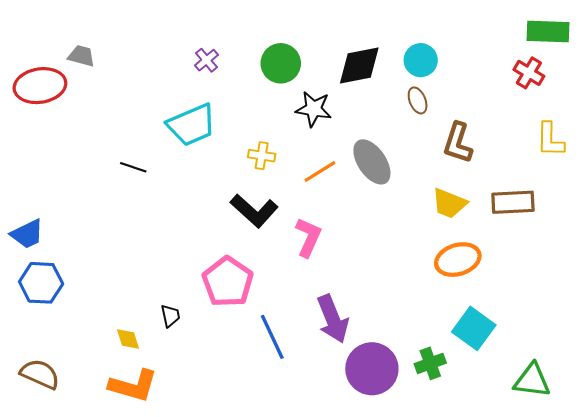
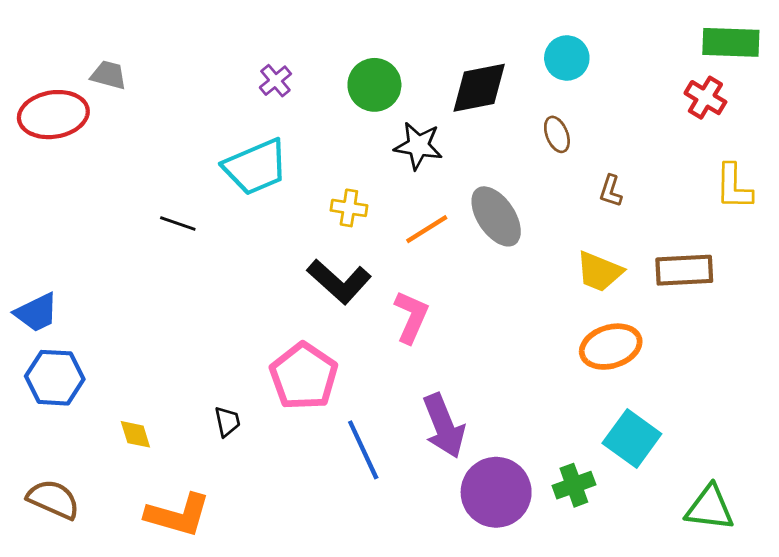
cyan circle: (421, 60) -> (567, 58), moved
brown L-shape: (458, 143) -> (611, 191), size x0.6
yellow diamond: (128, 339) -> (135, 434), moved

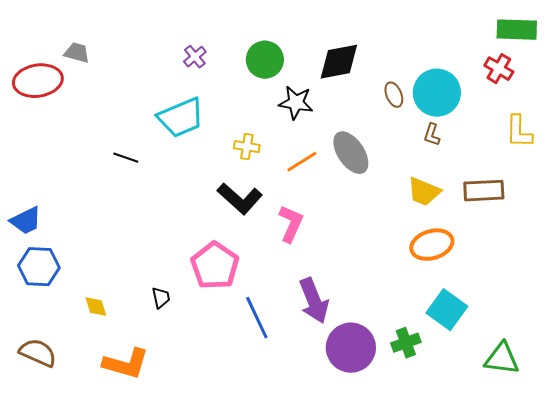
cyan circle: (567, 58) -> (437, 93), moved, size x1.5

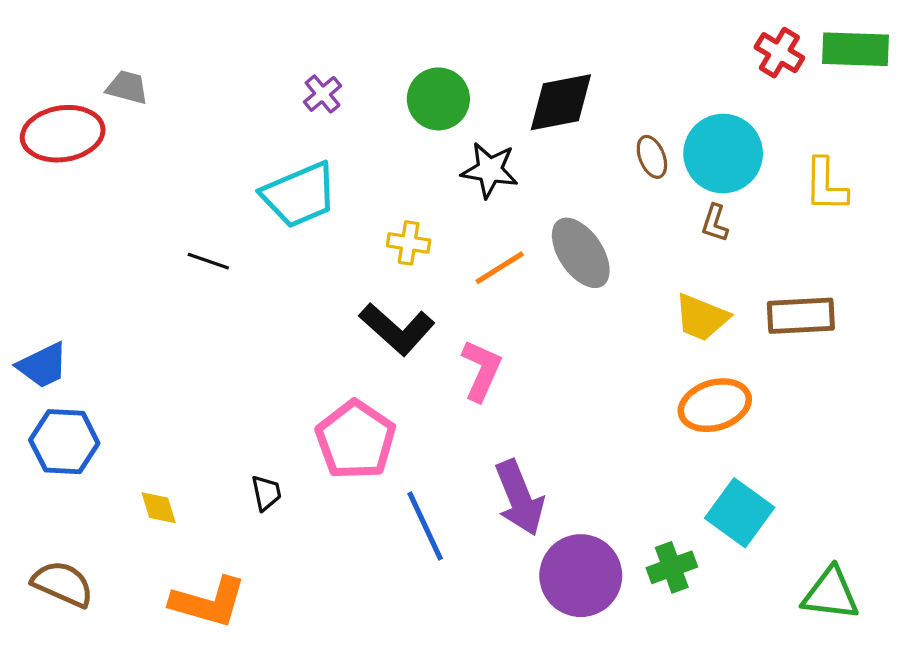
red cross: (499, 69) -> (779, 53), moved
yellow L-shape: (519, 132) -> (826, 185), moved

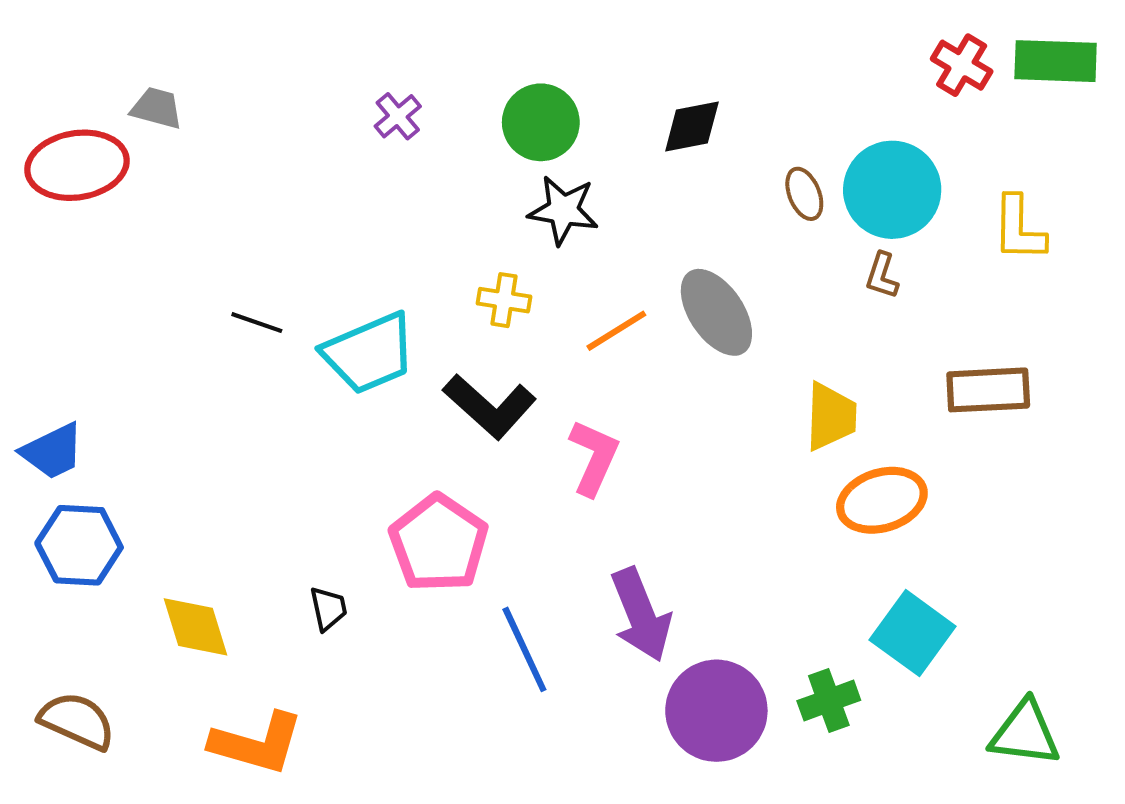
black diamond: (561, 102) -> (692, 126), size x0.7
black star: (490, 170) -> (563, 210), moved
cyan trapezoid: (299, 195) -> (369, 353), moved
yellow trapezoid: (702, 317) -> (831, 417), moved, turned -110
yellow diamond: (159, 508) -> (196, 627), size x1.5

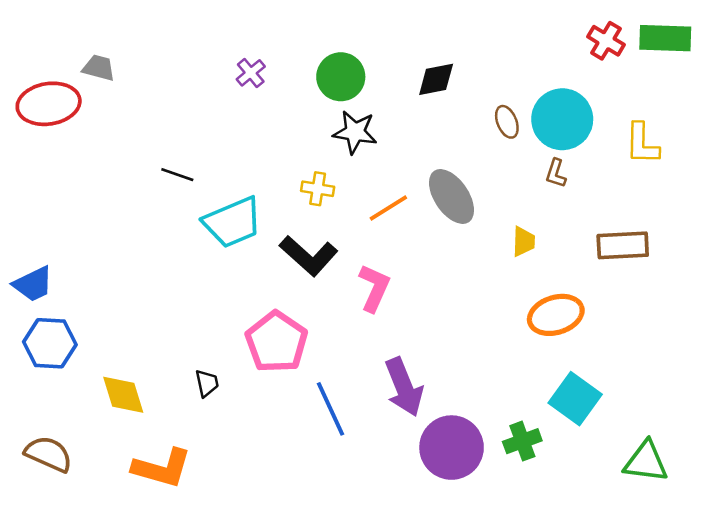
black line: (257, 323) -> (177, 175), moved
yellow trapezoid: (831, 417) -> (524, 242), moved, size x0.7

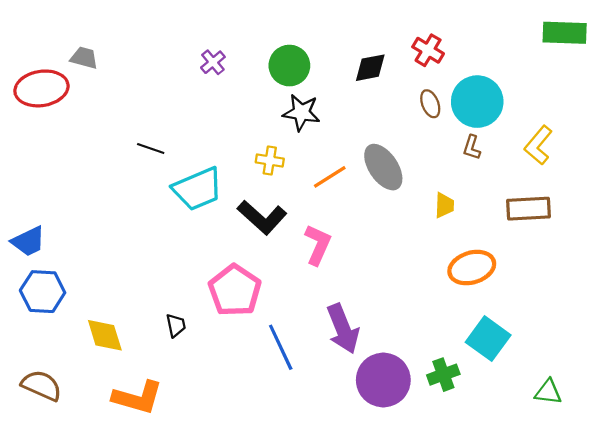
red cross: (606, 41) -> (428, 50), moved
yellow L-shape: (642, 144) -> (538, 145), moved, turned 39
green triangle: (646, 462) -> (548, 392), size x0.7

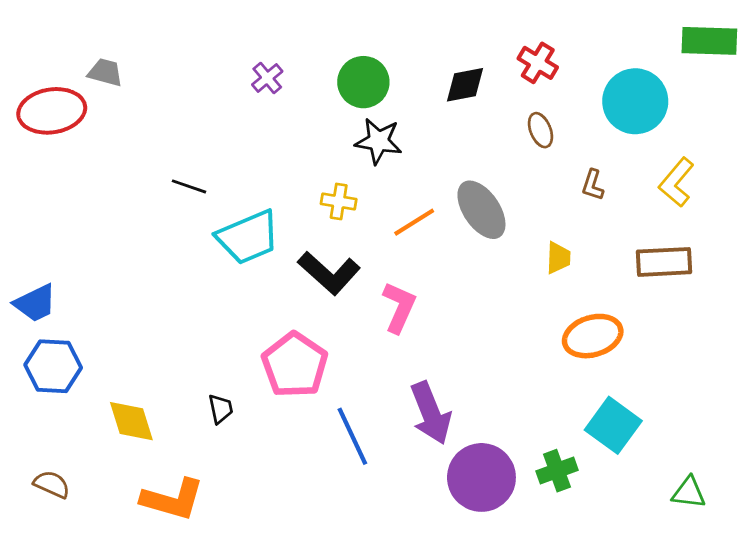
cyan circle: (477, 102) -> (635, 101), moved
brown semicircle: (41, 385) -> (52, 484), size x0.7

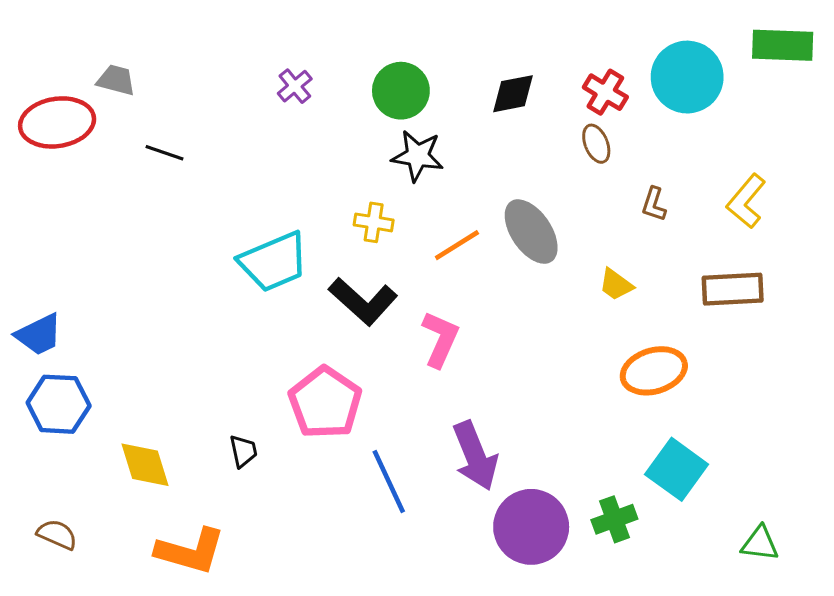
red cross: (538, 63) -> (605, 92), moved
cyan circle: (635, 101) -> (687, 77), moved
black line: (189, 186) -> (165, 153), moved
yellow trapezoid: (558, 258) -> (616, 285), turned 124

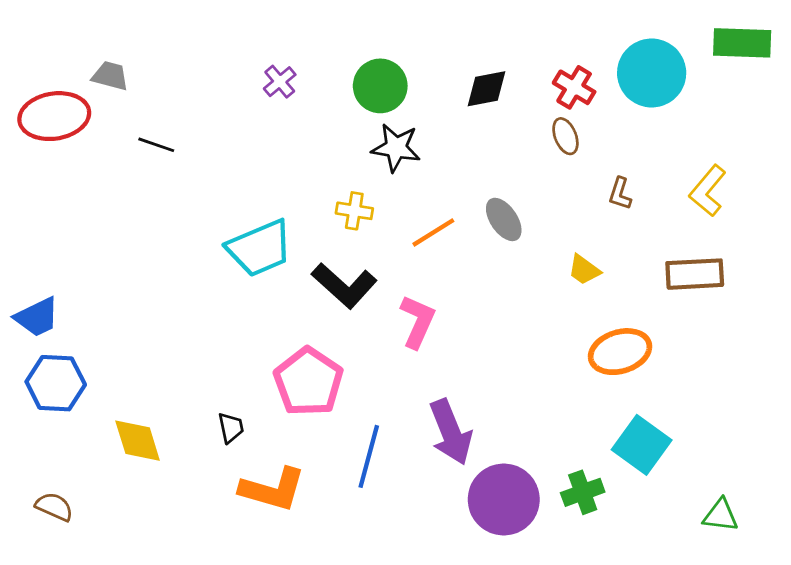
gray ellipse: (531, 232) -> (504, 219), size x0.7
blue line: (389, 481) -> (369, 456), turned 40
orange L-shape: (190, 551) -> (273, 489), moved

